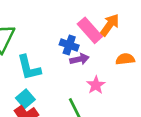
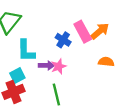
purple arrow: (79, 59) -> (46, 65), moved
pink star: (96, 85) -> (59, 66), moved

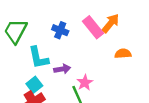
blue cross: (63, 40) -> (60, 30), moved
pink star: (59, 66) -> (85, 83), moved

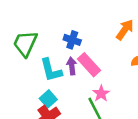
pink rectangle: (93, 27) -> (89, 65), moved
purple arrow: (62, 69) -> (72, 66), moved, turned -84

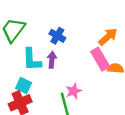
pink rectangle: (89, 65) -> (100, 59), moved
cyan square: (48, 99) -> (24, 86), turned -35

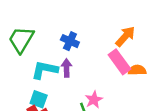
cyan L-shape: (32, 60) -> (45, 70), turned 110

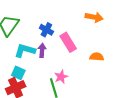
orange arrow: (125, 36) -> (94, 17), moved, turned 54
pink rectangle: (119, 62) -> (68, 42), moved

